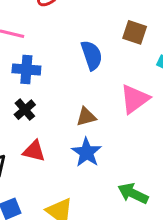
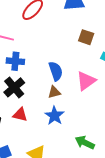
blue semicircle: (92, 55) -> (56, 71), moved
black cross: (25, 110) -> (14, 87), size x1.5

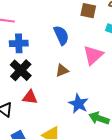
blue semicircle: (56, 71) -> (61, 35), moved
blue star: (54, 116) -> (78, 104), moved

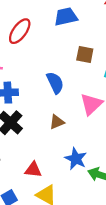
red triangle: (30, 97) -> (33, 170), moved

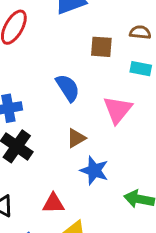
blue star: (76, 159) -> (94, 170), moved

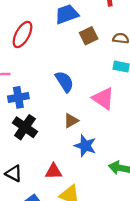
brown square: (101, 47) -> (89, 36), moved, turned -30
pink triangle: (118, 110) -> (103, 98), turned -35

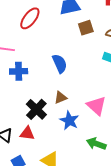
pink triangle: (103, 98) -> (96, 106), moved
black cross: (25, 127) -> (36, 109), moved
red triangle: (54, 171) -> (27, 133), moved

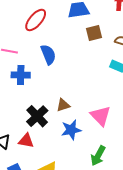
blue semicircle: (60, 64) -> (48, 55), moved
blue star: (69, 121) -> (71, 130), turned 30
green arrow: (96, 144) -> (98, 156), turned -84

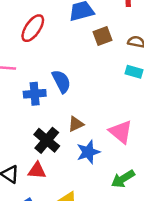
blue semicircle: (48, 55) -> (61, 81), moved
blue cross: (21, 75) -> (35, 94), moved
green arrow: (98, 156) -> (123, 179), turned 36

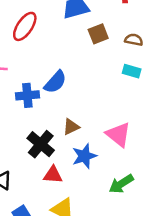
blue semicircle: (61, 81) -> (55, 82), turned 70
red triangle: (37, 170) -> (53, 175), moved

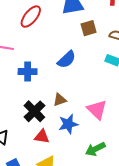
blue semicircle: (55, 82) -> (67, 60), moved

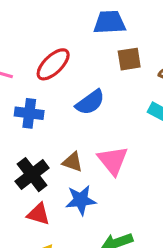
red ellipse: (31, 17) -> (53, 64), moved
brown triangle: (60, 100) -> (73, 162), turned 32
pink triangle: (97, 110) -> (113, 160), moved

